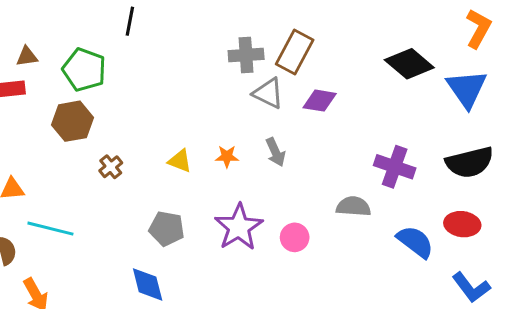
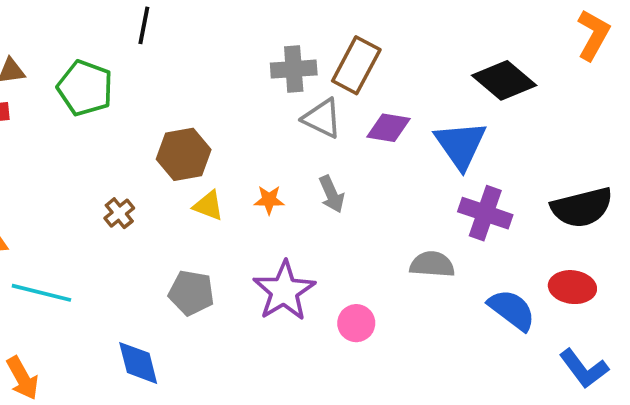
blue triangle: (467, 89) -> (461, 145), moved
brown hexagon: (73, 121) -> (184, 154), moved
pink circle: (295, 237) -> (356, 323), moved
blue diamond: (148, 284) -> (138, 363), moved

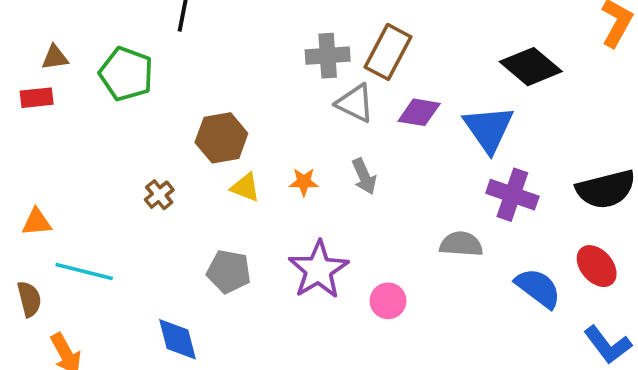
red ellipse: (572, 287) -> (597, 266), turned 42

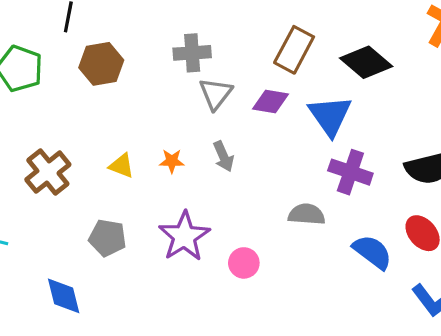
brown rectangle: (388, 52) -> (294, 50), moved
gray triangle: (355, 103) -> (216, 94), turned 42
brown hexagon: (221, 138) -> (101, 64), moved
brown cross: (159, 195) -> (48, 172), size x1.8

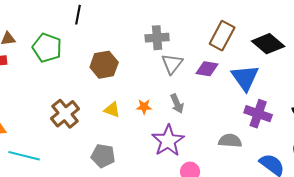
brown hexagon: (101, 64) -> (104, 65), moved
purple star: (184, 236) -> (168, 141), moved

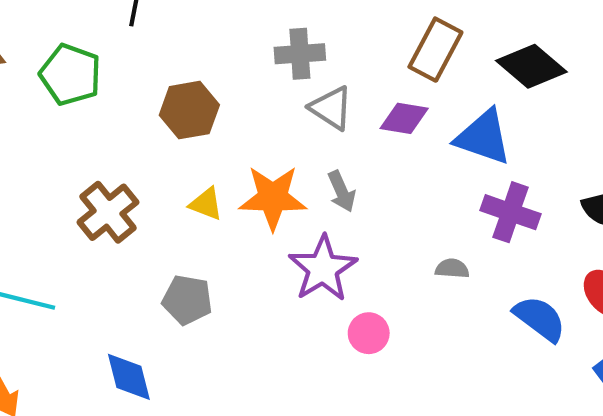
gray triangle: (172, 64) -> (331, 108), turned -35
blue triangle: (245, 78) -> (483, 137), turned -36
orange star: (144, 107) -> (273, 198), size x2.0
gray semicircle: (230, 141) -> (452, 269), size x0.7

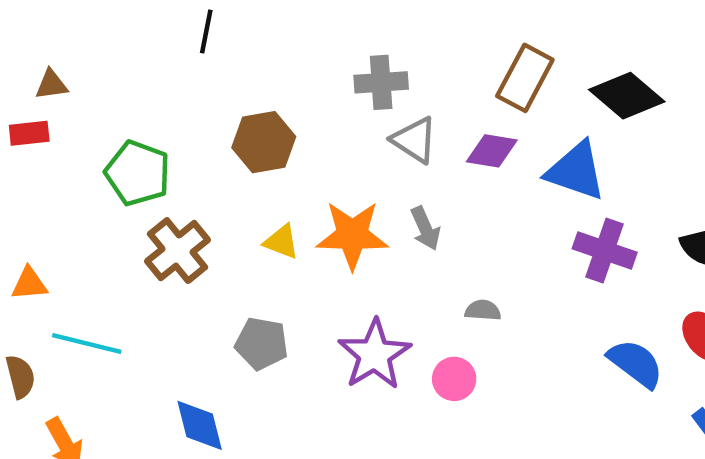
green pentagon: (70, 75) -> (138, 173), moved
purple star: (323, 269) -> (374, 355), moved
gray semicircle: (452, 269) -> (483, 310), moved

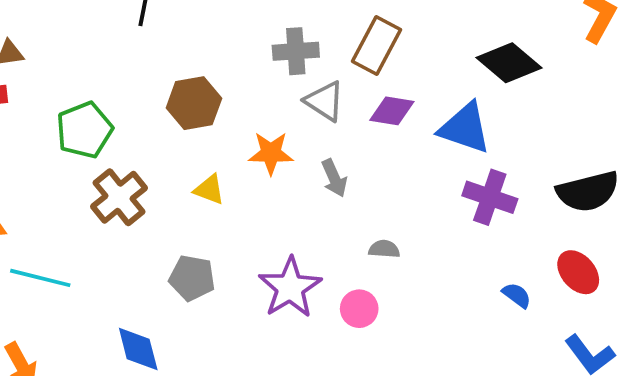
brown rectangle: (525, 78) -> (376, 45), moved
green pentagon: (138, 173) -> (84, 130), turned 30
orange star: (352, 235) -> (271, 153), moved, size x0.7
blue semicircle: (636, 363) -> (517, 295), size x0.6

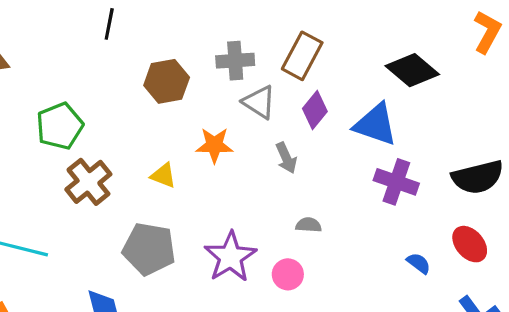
brown hexagon: (194, 103) -> (167, 81), moved
purple diamond: (392, 111) -> (315, 110), turned -60
gray arrow: (334, 178) -> (286, 158), moved
gray pentagon: (192, 278) -> (149, 249), size x1.4

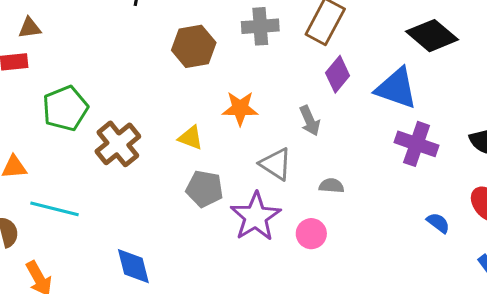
gray triangle: (259, 102) -> (276, 164), moved
green pentagon: (60, 126) -> (65, 108), moved
gray pentagon: (149, 249) -> (205, 189), moved, size x0.7

